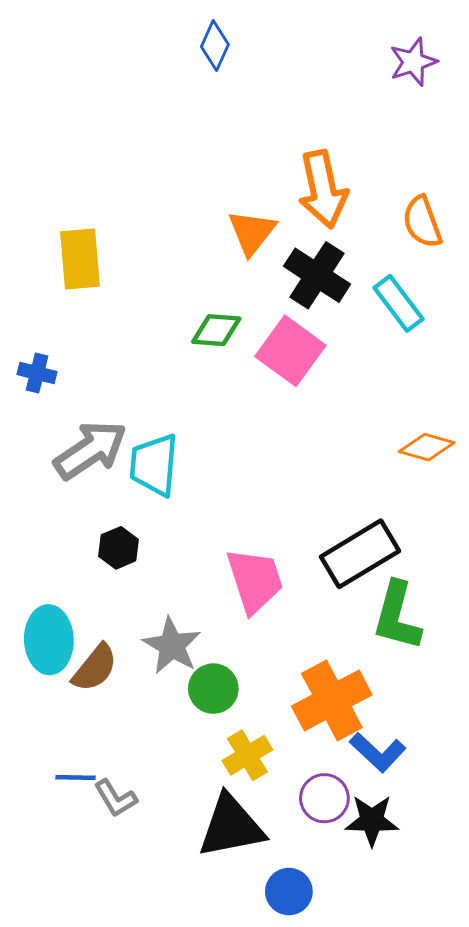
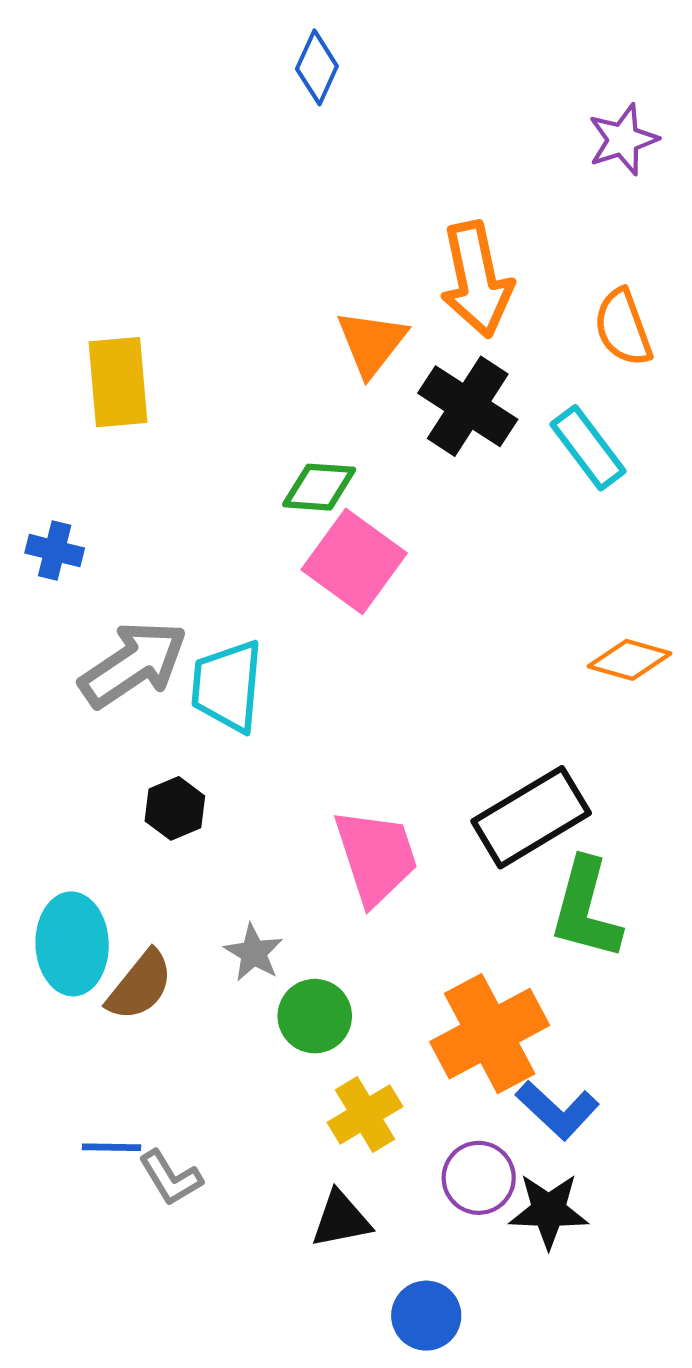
purple star: (413, 62) -> (623, 140), moved
pink square: (290, 351) -> (354, 561), moved
gray star: (172, 646) -> (254, 953), size x0.7
black triangle: (231, 826) -> (341, 1219), size x0.6

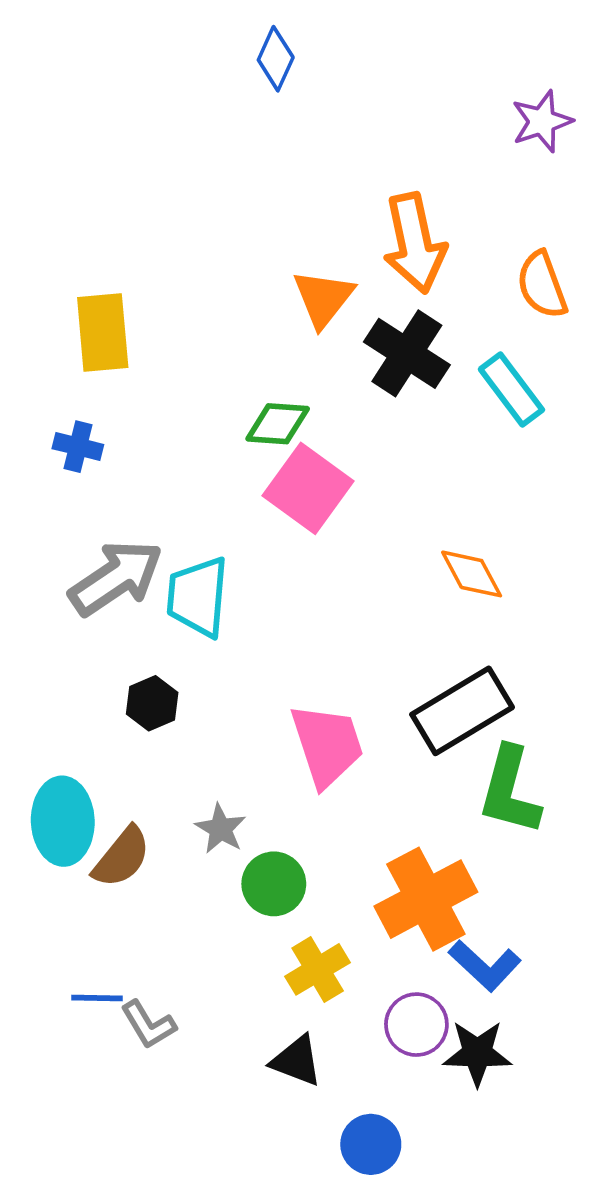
blue cross: (55, 551) -> (78, 447), moved
orange diamond: (630, 660) -> (472, 574), moved, turned 46
black triangle: (341, 1219) -> (297, 1061), turned 32

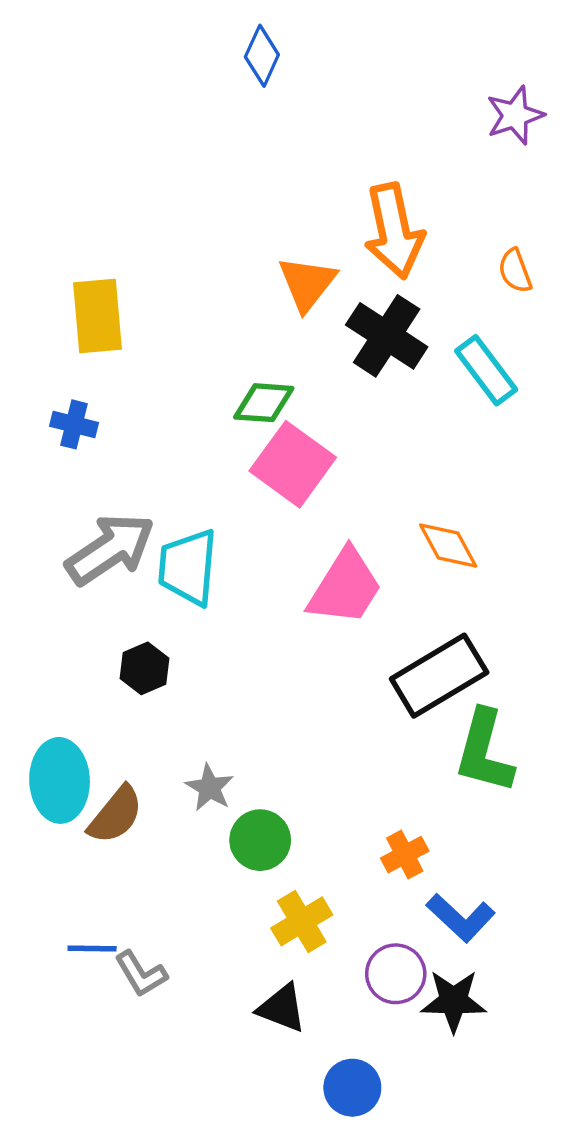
orange semicircle: (542, 285) -> (515, 271), size x0.7
pink trapezoid: (327, 745) -> (345, 587), moved, turned 50
orange cross: (426, 899) -> (405, 855), size x0.5

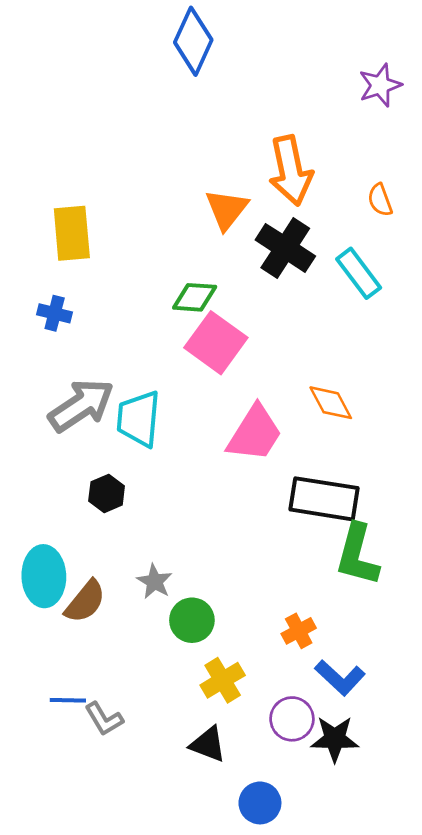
blue diamond: (262, 56) -> (193, 41), size x1.5
black rectangle: (439, 676) -> (324, 499), turned 40

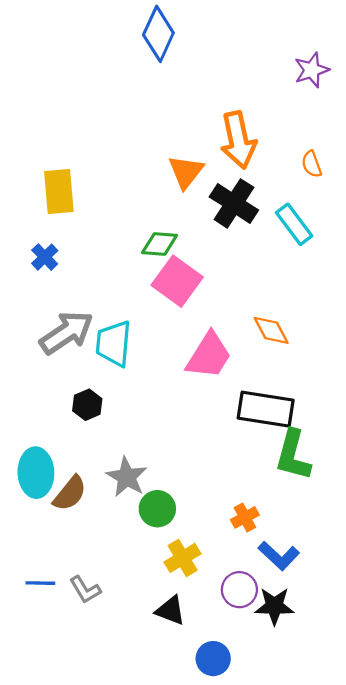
blue cross: (55, 313) -> (45, 257), turned 32
gray star: (155, 582) -> (127, 477), size x1.4
blue line: (68, 700) -> (40, 583), moved

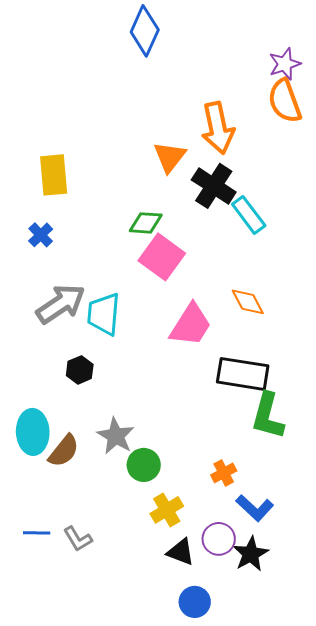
orange semicircle: (312, 164) -> (285, 101), moved, size x1.8
cyan rectangle: (294, 224) -> (249, 215), moved
black star: (274, 606) -> (251, 554), turned -30
black triangle: (170, 610) -> (181, 552), moved

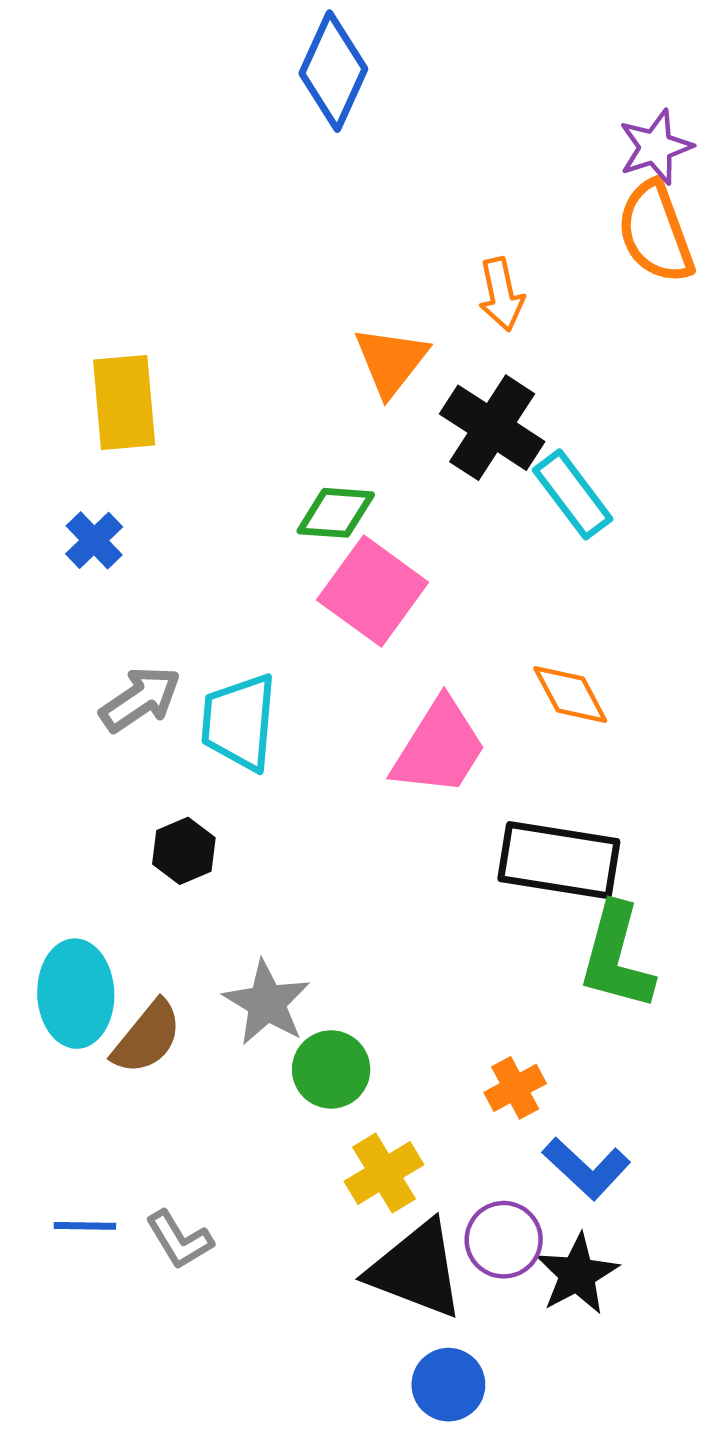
orange arrow: (218, 128) -> (501, 294), size x0.6
gray arrow: (61, 304) -> (140, 699), size x0.7
black triangle: (181, 552) -> (416, 1270), size x1.6

